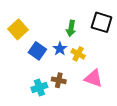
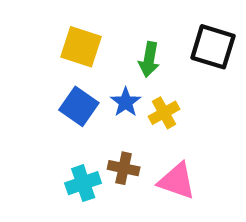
yellow square: (18, 29) -> (81, 47), moved, turned -30
yellow cross: (78, 54) -> (164, 113), turned 32
pink triangle: (93, 78) -> (177, 181), moved

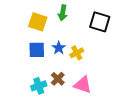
green arrow: (149, 60) -> (63, 13), moved
blue square: (79, 106) -> (37, 50), turned -36
brown cross: (124, 168) -> (58, 79), turned 32

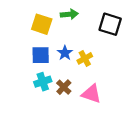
green arrow: (63, 13) -> (69, 14), turned -105
cyan cross: (39, 86) -> (43, 82), moved

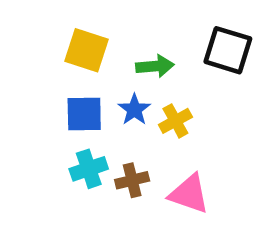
green arrow: (69, 14) -> (155, 66), moved
brown cross: (64, 87) -> (132, 180), turned 32

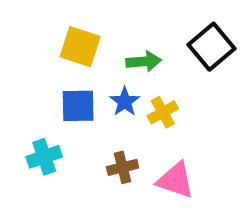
black square: (228, 50) -> (212, 47), turned 33
cyan cross: (89, 169) -> (44, 157), moved

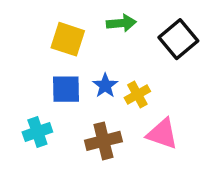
green arrow: (144, 61) -> (121, 23), moved
brown cross: (123, 167) -> (103, 141), size x1.4
pink triangle: (175, 180) -> (162, 134), moved

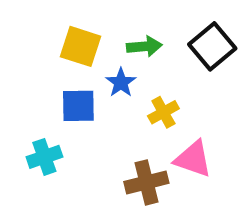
green arrow: (121, 23) -> (144, 46), moved
blue star: (105, 86) -> (121, 83), moved
brown cross: (103, 141) -> (146, 182), moved

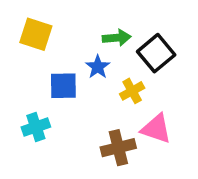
yellow square: (81, 46) -> (36, 34), moved
black square: (212, 46) -> (156, 53), moved

